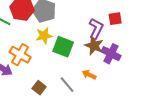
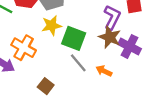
gray line: (67, 85) -> (78, 63), moved

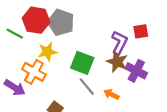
yellow star: (52, 26) -> (47, 52), moved

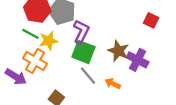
red square: (141, 31) -> (151, 20), moved, turned 35
green line: (15, 34) -> (30, 34), moved
purple L-shape: (119, 43) -> (81, 32), moved

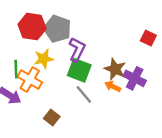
green line: (30, 34) -> (16, 69), moved, turned 60
orange arrow: (113, 84) -> (113, 86), moved

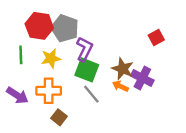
red square: (148, 38) -> (156, 38), turned 35
green line: (16, 69) -> (21, 55), moved
orange cross: (30, 79) -> (49, 91), moved, turned -30

